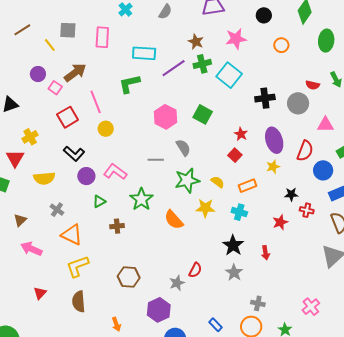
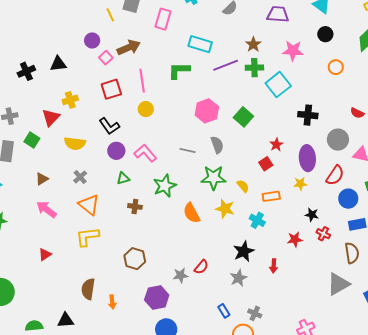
gray circle: (298, 103) -> (338, 140), moved
brown semicircle: (79, 302) -> (88, 289), moved
blue rectangle: (215, 325) -> (224, 311), moved

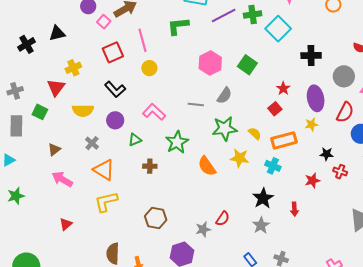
gray semicircle: (217, 145) -> (224, 96), turned 60
purple circle: (116, 151) -> (115, 120), moved
orange rectangle: (271, 196) -> (284, 140), size x1.4

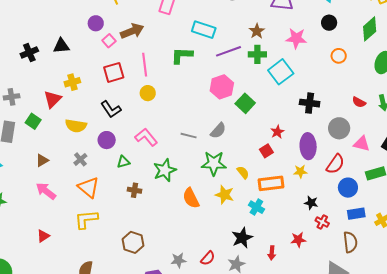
pink hexagon: (210, 63) -> (222, 87), moved
red star: (312, 180) -> (298, 240), moved
red semicircle: (223, 219) -> (208, 258), moved

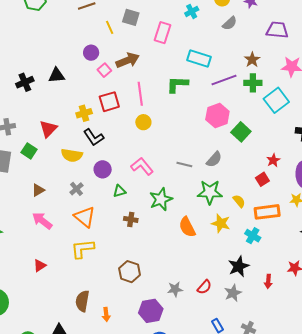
yellow cross: (72, 82) -> (84, 113), moved
black L-shape: (111, 109) -> (94, 137), moved

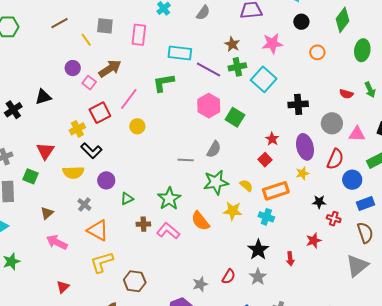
purple line: (224, 80) -> (208, 69), turned 60
pink line: (140, 94) -> (129, 99), turned 55
pink L-shape: (142, 166) -> (168, 231), moved
brown hexagon: (130, 272) -> (135, 281), moved

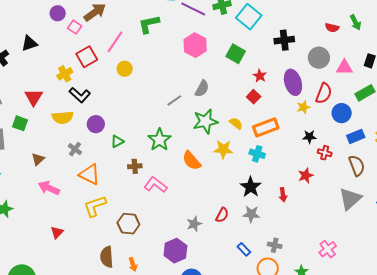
green square: (235, 117) -> (236, 54), moved
gray line: (186, 160) -> (174, 100), turned -35
yellow star: (302, 173) -> (303, 107), moved
pink L-shape: (168, 231) -> (155, 185), moved
gray star: (258, 277) -> (251, 214), turned -30

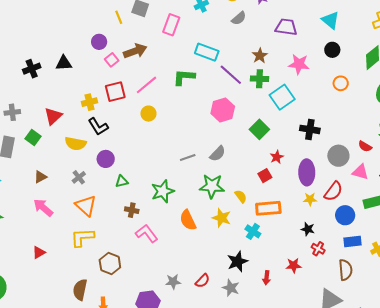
red semicircle: (332, 28) -> (365, 146), moved

